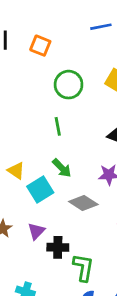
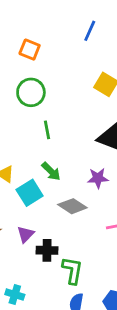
blue line: (101, 27) -> (90, 31), turned -55
green circle: (69, 85) -> (31, 92), moved

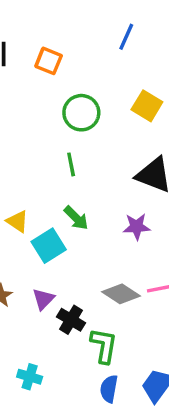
green circle: (31, 92) -> (81, 113), moved
gray diamond: (72, 206) -> (121, 294), moved
black cross: (47, 250) -> (71, 320), turned 30

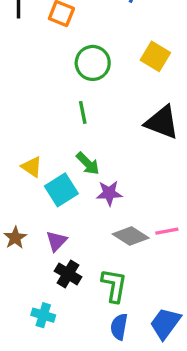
purple star: (137, 227) -> (109, 193), moved
black cross: (71, 320) -> (68, 274), moved

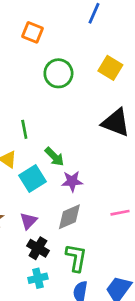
green line: (83, 112) -> (24, 129), moved
gray diamond: (131, 236) -> (69, 217), moved, turned -56
cyan cross: (43, 315) -> (38, 278), moved, turned -30

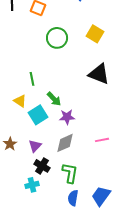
cyan cross: (38, 278) -> (32, 185), moved

